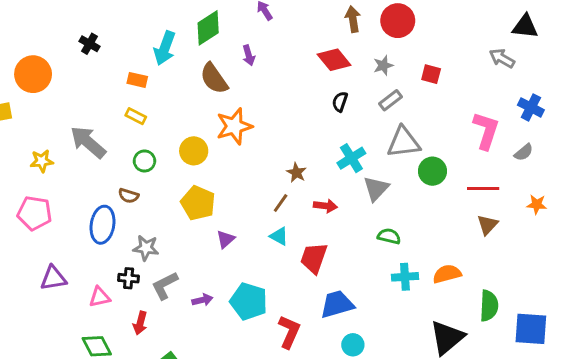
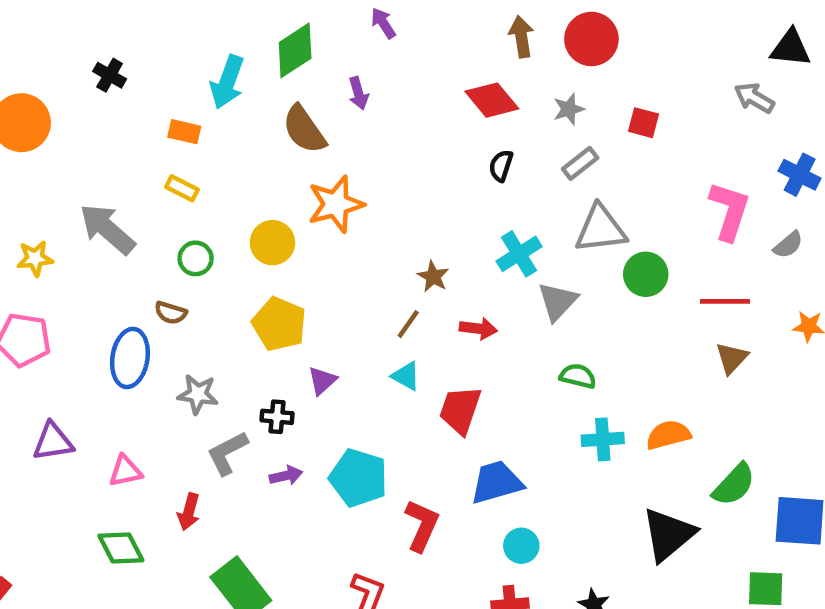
black cross: (129, 278) -> (277, 417), moved
green semicircle: (489, 306) -> (734, 485), turned 40

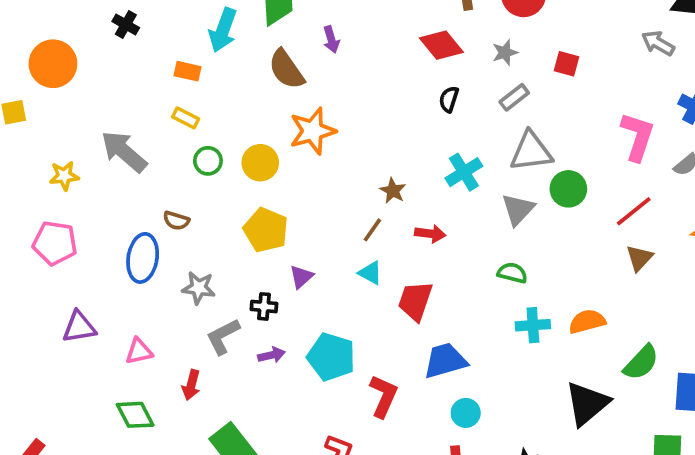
green circle: (196, 258) -> (208, 161), moved
gray triangle: (558, 301) -> (518, 209), moved
red line: (725, 301) -> (634, 211), turned -39

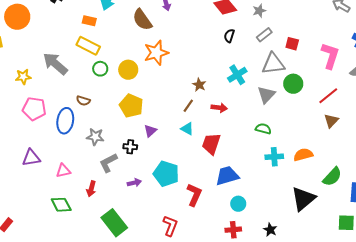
red square: (567, 64) -> (292, 44), moved
yellow rectangle: (186, 118) -> (88, 46), size x1.6
pink pentagon: (55, 243) -> (34, 109), moved
purple arrow: (271, 355) -> (134, 183), moved

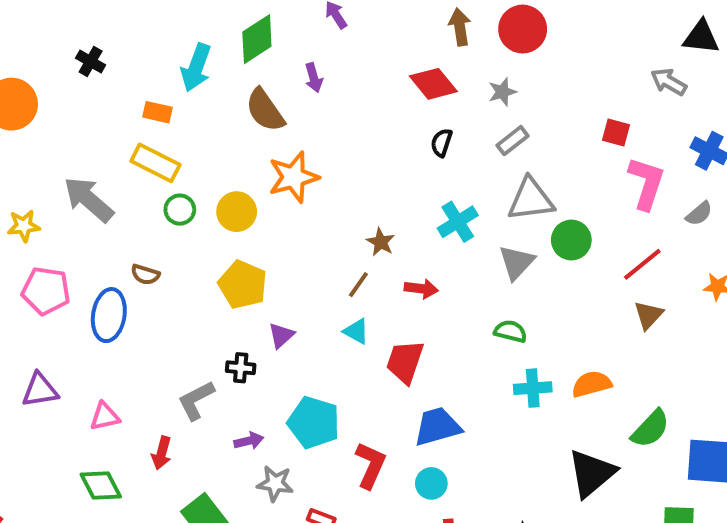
red square: (292, 44) -> (616, 132), moved
gray star: (95, 137) -> (275, 483), moved
cyan circle: (238, 204) -> (431, 483), moved

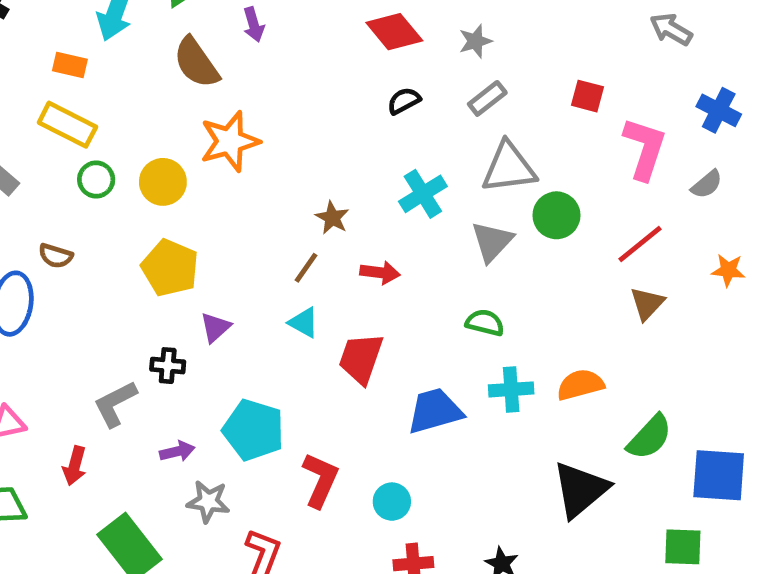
red square: (616, 132) -> (587, 96), moved
black semicircle: (441, 143) -> (404, 101), turned 44
blue trapezoid: (437, 427) -> (435, 411), moved

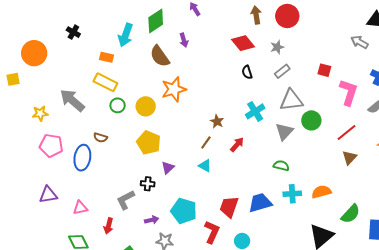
black semicircle: (404, 101) -> (247, 72), turned -80
red arrow: (380, 273) -> (237, 145), turned -56
red trapezoid: (361, 358) -> (229, 207), moved

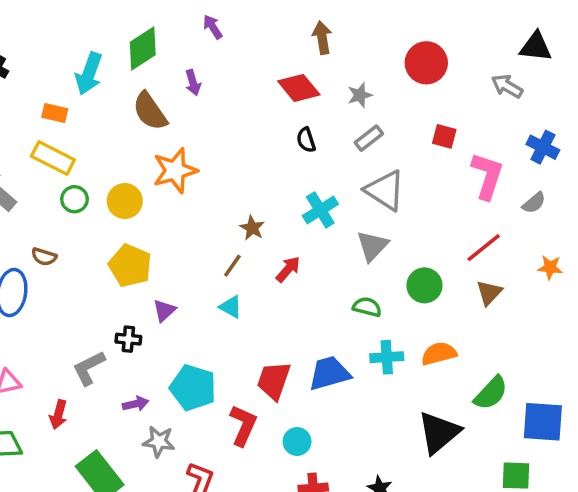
red circle: (287, 16) -> (426, 63), moved
gray triangle: (291, 100) -> (385, 190), turned 40
green circle: (311, 120) -> (424, 285), moved

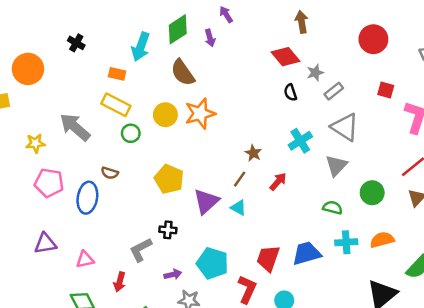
purple arrow: (193, 83) -> (210, 38), moved
gray star: (360, 95) -> (315, 73), moved
yellow circle: (125, 201) -> (165, 115), moved
purple triangle: (164, 310) -> (206, 201), moved, size x1.6

